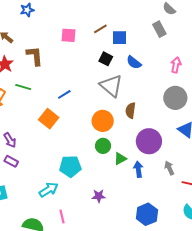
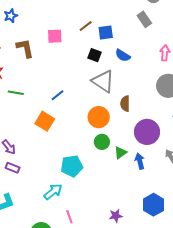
brown L-shape: (35, 56) -> (25, 48), moved
purple star: (99, 196) -> (116, 216), moved

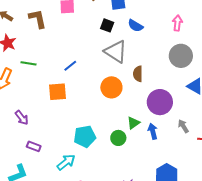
orange square: (45, 121) -> (58, 92), turned -36
green circle: (102, 142) -> (118, 138), moved
purple rectangle: (13, 168) -> (34, 146), moved

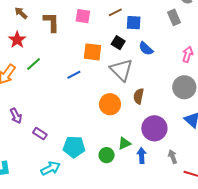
green line: (28, 63) -> (34, 64), turned -63
orange square: (58, 92) -> (93, 52), moved
purple rectangle: (34, 146) -> (40, 134), moved

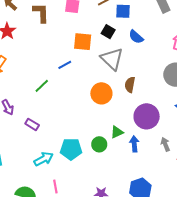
green line: (34, 64) -> (42, 86), moved
cyan pentagon: (74, 147) -> (71, 149), moved

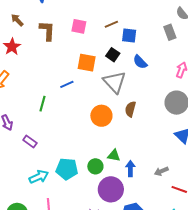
green line: (42, 86) -> (42, 104), turned -35
purple circle: (147, 116) -> (111, 189), moved
green triangle: (117, 132) -> (114, 155), turned 32
gray arrow: (165, 144) -> (161, 171), turned -96

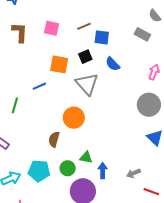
gray rectangle: (170, 32) -> (142, 34), turned -42
black square: (113, 55) -> (85, 57), turned 32
brown semicircle: (130, 109) -> (54, 139), moved

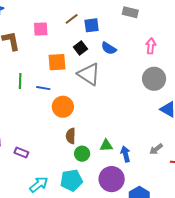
blue line: (39, 86) -> (43, 88), turned 48
green line: (15, 105) -> (20, 81), moved
orange circle: (74, 118) -> (63, 107), moved
green circle: (68, 168) -> (82, 154), moved
cyan pentagon: (39, 171) -> (71, 180), moved

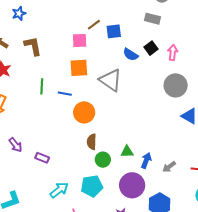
pink square: (41, 29) -> (80, 41), moved
black square: (80, 48) -> (151, 48), moved
gray arrow: (156, 149) -> (169, 167), moved
blue arrow: (125, 154) -> (146, 160), turned 35

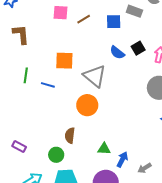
gray rectangle: (153, 19) -> (134, 11), moved
blue square: (114, 31) -> (114, 22), moved
pink square: (80, 41) -> (60, 13), moved
orange circle: (84, 112) -> (87, 105), moved
green circle: (103, 160) -> (56, 155), moved

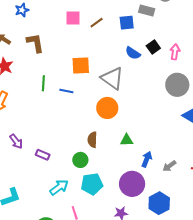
green triangle: (104, 149) -> (127, 140), moved

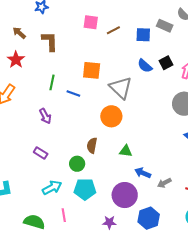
purple arrow: (16, 141) -> (45, 116), moved
blue arrow: (147, 159) -> (143, 173), turned -98

